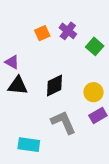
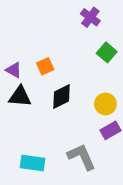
purple cross: (68, 31) -> (90, 17), moved
orange square: (42, 33) -> (45, 66), moved
gray L-shape: (63, 122) -> (82, 157), moved

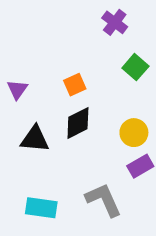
orange square: (45, 66) -> (75, 85), moved
purple triangle: (14, 70) -> (17, 89), turned 36
black triangle: (20, 96) -> (35, 139), moved

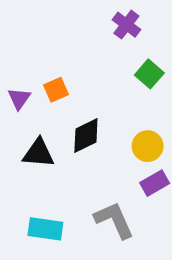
orange square: (75, 85) -> (56, 90), moved

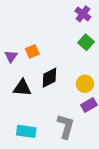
purple cross: (126, 25) -> (83, 14), moved
gray L-shape: (114, 220) -> (66, 126), turned 40

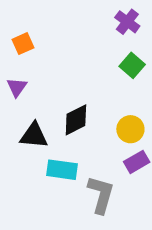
orange square: (32, 51) -> (23, 44), moved
cyan rectangle: (26, 131) -> (62, 170), moved

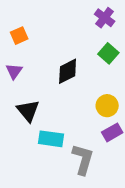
black diamond: (76, 120) -> (68, 71), moved
black triangle: (34, 135) -> (28, 111), turned 45

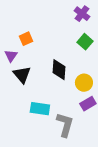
orange square: (19, 36) -> (26, 39), moved
black diamond: (68, 71) -> (59, 70), moved, turned -60
black triangle: (28, 111) -> (22, 75), moved

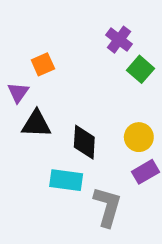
purple cross: (82, 14) -> (119, 40), moved
black diamond: (59, 70) -> (84, 142), moved
black triangle: (22, 75) -> (36, 124), turned -48

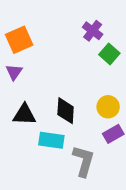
orange square: (43, 64) -> (19, 40), moved, size x1.5
black triangle: (36, 124) -> (24, 115), moved

